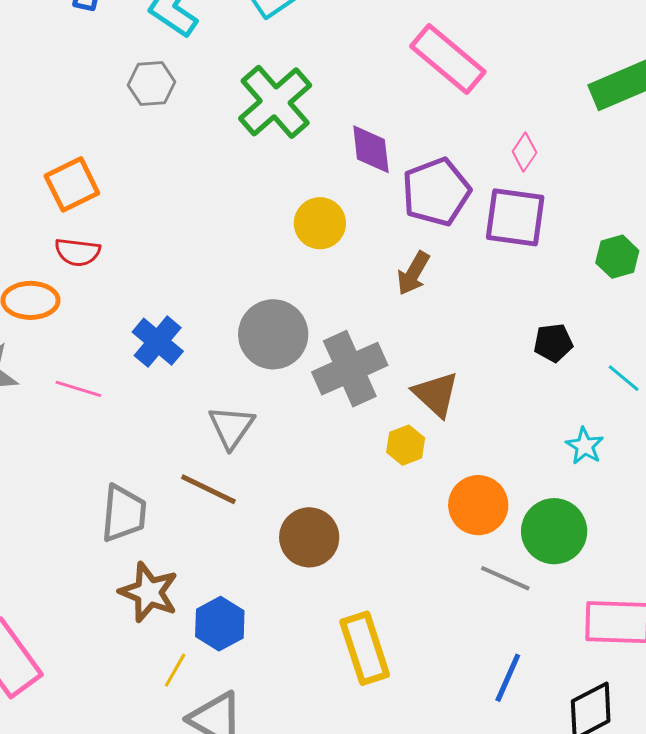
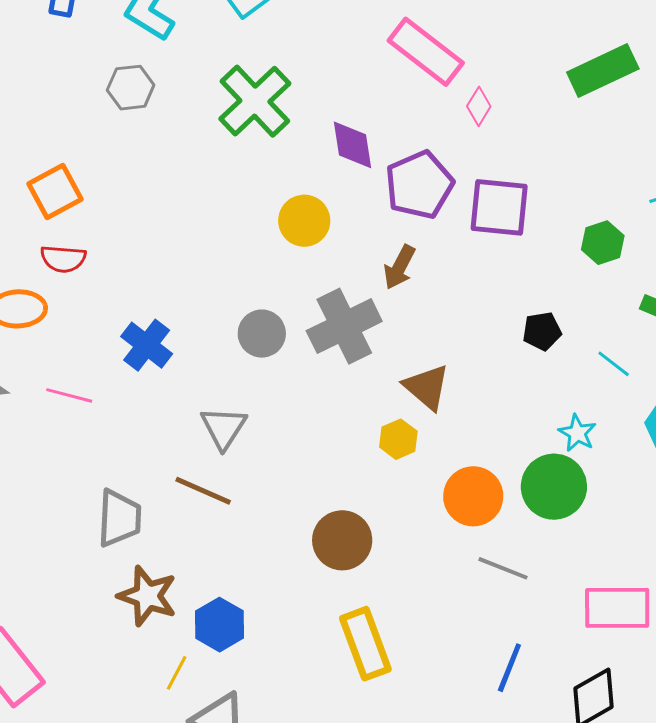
pink diamond: (524, 152) -> (479, 106), moved
gray circle: (273, 334) -> (262, 334), size x0.7
gray cross: (350, 369) -> (344, 326), moved
green circle: (554, 531) -> (554, 487), moved
brown circle: (309, 537) -> (342, 540), moved

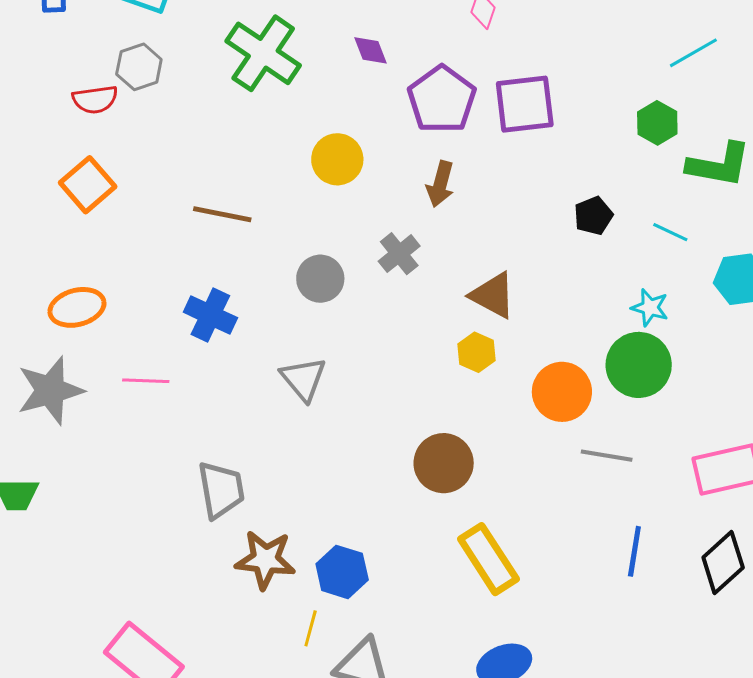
purple diamond: (352, 145) -> (370, 50), moved, size x0.7
green hexagon: (603, 243) -> (657, 123), moved
red semicircle: (63, 259) -> (95, 100), moved
gray cross: (344, 326) -> (399, 254), size x0.6
brown line: (203, 491) -> (222, 214), moved

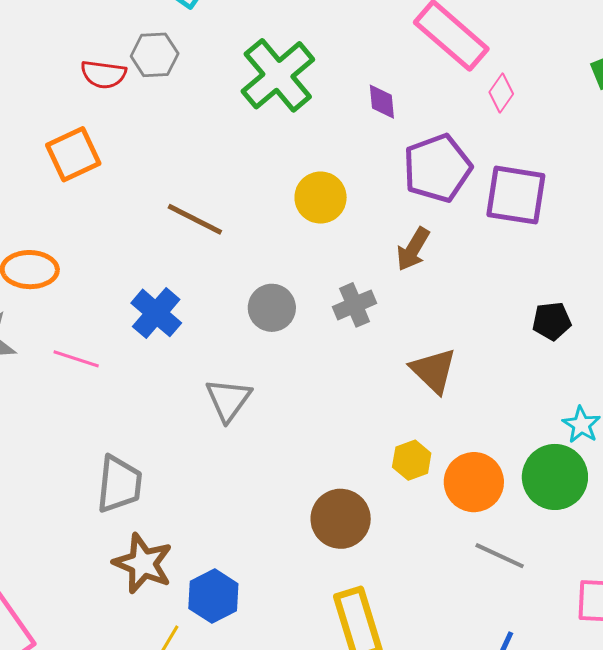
yellow hexagon: (477, 352) -> (412, 460), moved

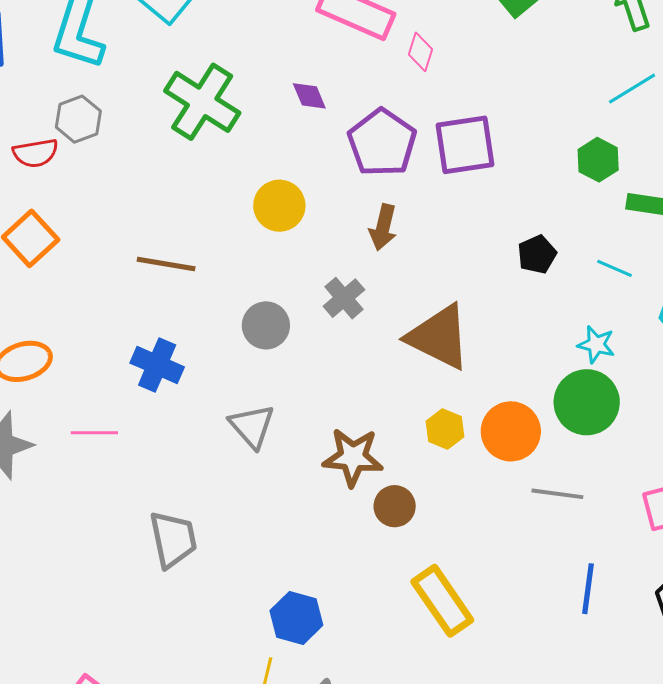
brown triangle: (433, 371) -> (439, 337), size x1.4
brown circle: (341, 519) -> (395, 506), size x0.7
brown star: (143, 563) -> (353, 457), moved

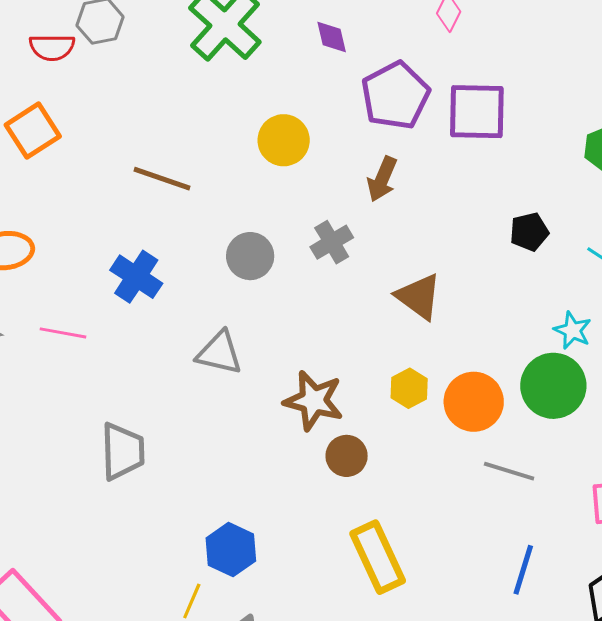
brown triangle: (439, 337) -> (419, 297), size x0.7
gray triangle: (252, 426) -> (219, 353), turned -45

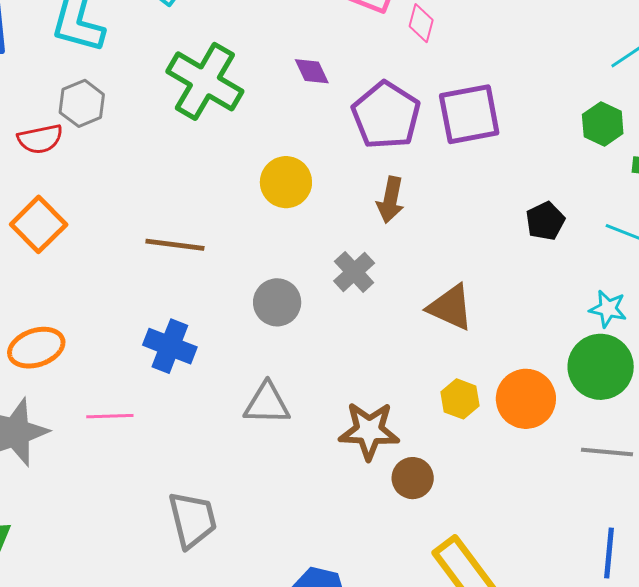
gray line: (509, 471) -> (607, 452), moved

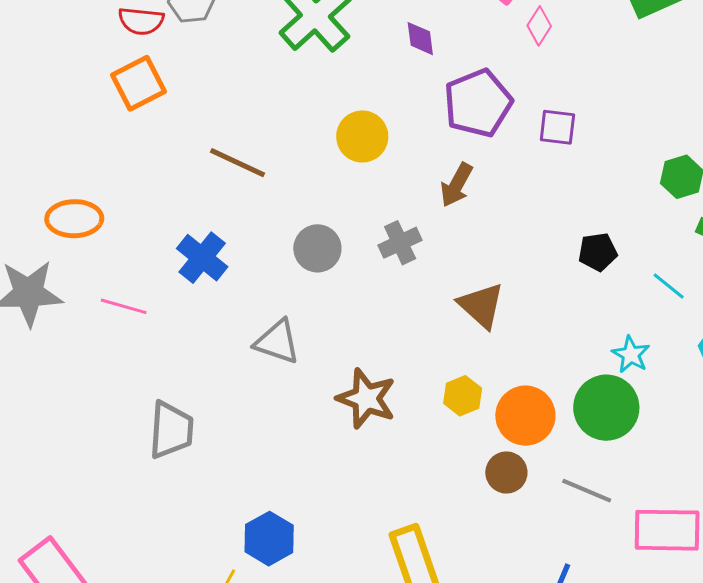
purple square: (469, 114) -> (557, 127), size x0.6
orange square: (39, 224) -> (138, 83), moved
brown circle: (413, 478) -> (506, 473), moved

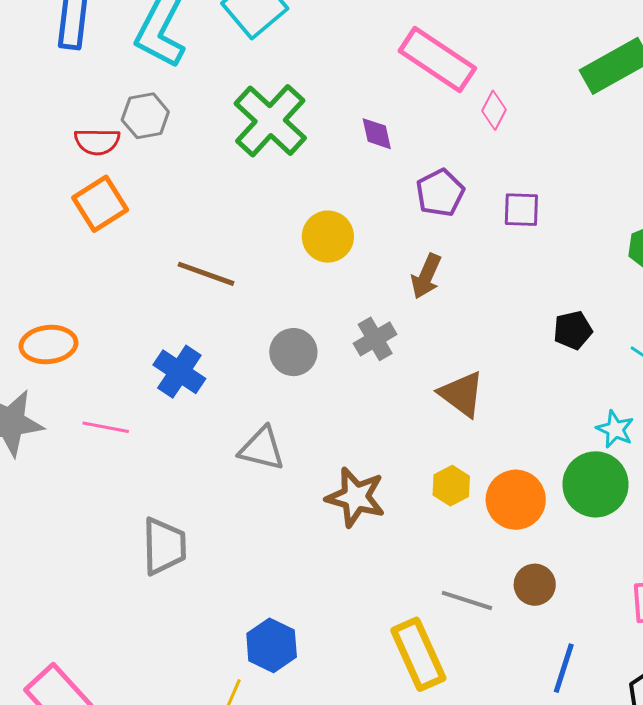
purple pentagon: (478, 103) -> (440, 193), size x0.7
brown circle: (506, 473) -> (535, 585), moved
gray line: (587, 491) -> (467, 600), moved

